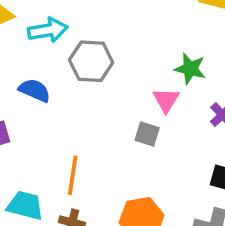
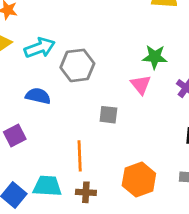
gray square: (147, 134) -> (108, 115), moved

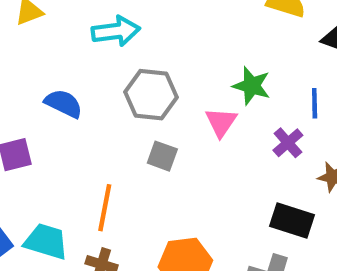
cyan arrow: (40, 48) -> (116, 31), moved
gray hexagon: (77, 65) -> (151, 95), moved

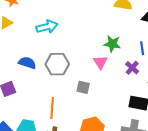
gray hexagon: (151, 95) -> (57, 64), moved
gray square: (162, 156) -> (83, 87), moved

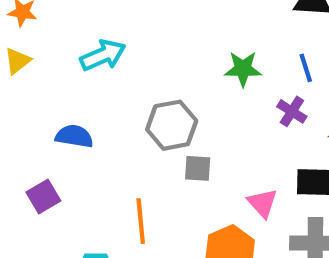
pink triangle: (100, 62) -> (262, 203), moved
gray hexagon: (57, 64) -> (172, 125), moved

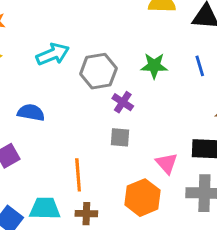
purple cross: (292, 111) -> (123, 102), moved
gray hexagon: (172, 125) -> (98, 71), moved

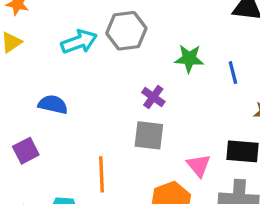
blue line: (200, 66) -> (233, 73), moved
gray hexagon: (98, 71) -> (126, 31), moved
gray square: (120, 137) -> (149, 135), size x1.4

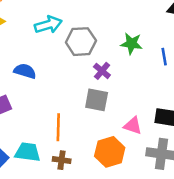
gray hexagon: (126, 31) -> (81, 42), moved
pink triangle: (199, 166) -> (133, 126), turned -36

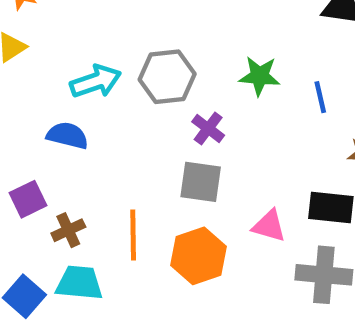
cyan arrow: (48, 25) -> (96, 81), moved
orange hexagon: (110, 152) -> (199, 256), moved
brown cross: (62, 160) -> (68, 230), moved, turned -30

